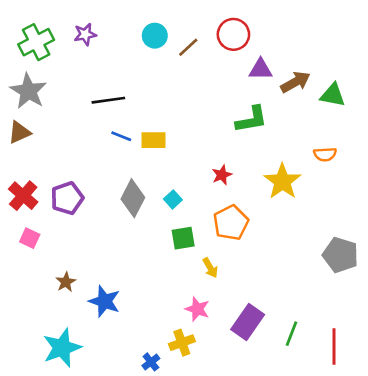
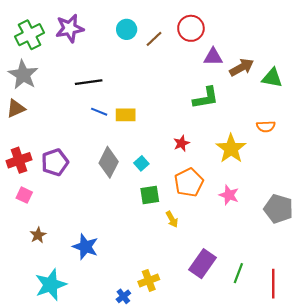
purple star: (85, 34) -> (70, 28), size x1.5
red cross: (23, 196) -> (19, 160), turned 30
brown star: (66, 282) -> (38, 235), moved
pink star: (197, 309) -> (229, 195), moved

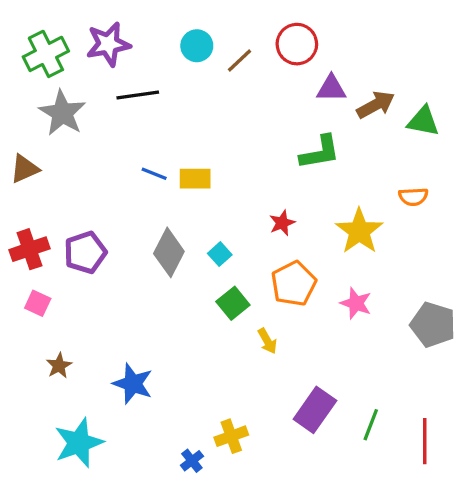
gray star: (23, 75) -> (62, 113), moved
black line: (89, 82) -> (138, 95), moved
green square: (150, 195) -> (233, 303), turned -30

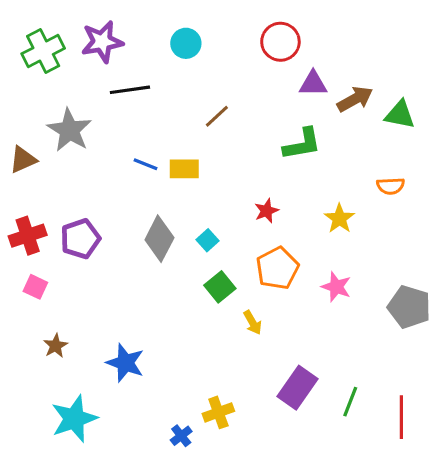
brown line: (239, 60) -> (217, 116), moved
gray star: (62, 113) -> (70, 130), moved
yellow star: (359, 231) -> (339, 219), size x0.7

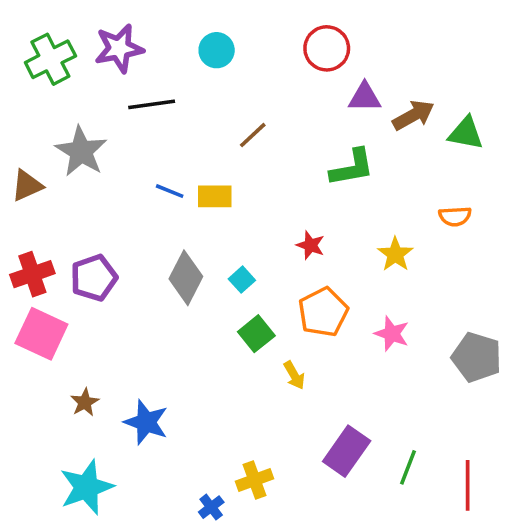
red star: (266, 211) -> (310, 245), turned -30
pink square: (35, 287) -> (41, 334), size x1.8
brown star: (56, 346) -> (85, 402), moved

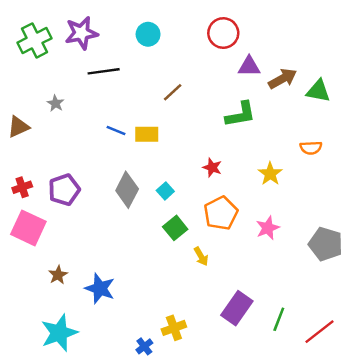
gray star: (81, 151) -> (55, 103), size x0.5
red cross: (32, 274) -> (22, 187), size x0.7
pink star: (392, 334) -> (268, 228), turned 30
red line: (468, 485) -> (320, 332), turned 52

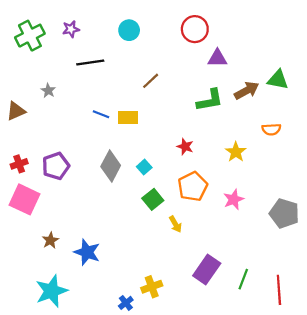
purple star: (81, 33) -> (71, 29), size x0.6
brown arrow: (283, 79) -> (247, 91), moved
red line: (320, 332) -> (279, 290), turned -56

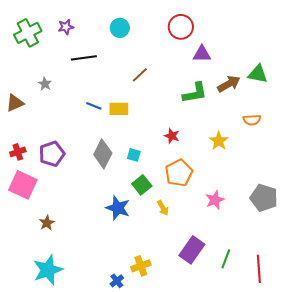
cyan square: (144, 167) -> (134, 155), turned -32
pink star: (234, 199) -> (215, 200), moved
blue star: (87, 252) -> (118, 208), moved

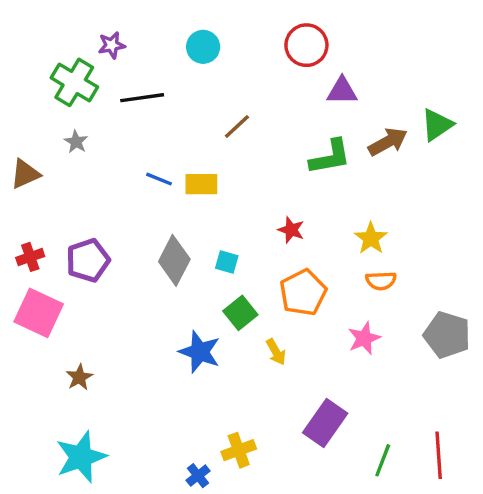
green cross: (28, 33) -> (74, 82), moved, turned -32
green triangle: (258, 74) -> (437, 125), turned -45
orange semicircle: (252, 120) -> (381, 281), moved
green line: (226, 259) -> (383, 460), moved

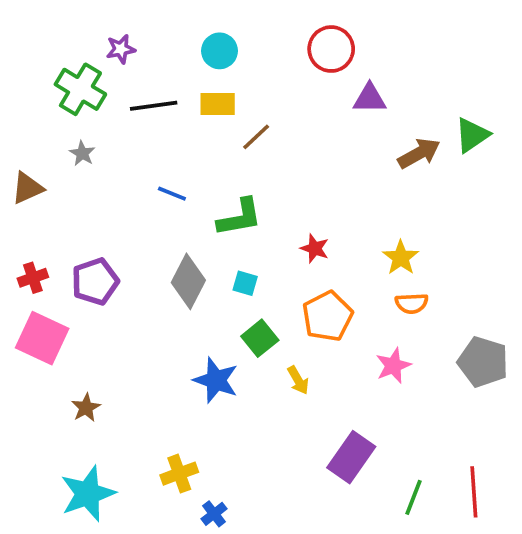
green L-shape: (330, 157) -> (240, 217), moved
yellow rectangle: (201, 184) -> (218, 104), moved
yellow cross: (239, 450) -> (179, 474), moved

